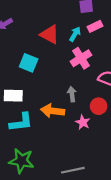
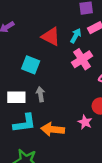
gray arrow: (72, 94) -> (40, 94), moved
orange arrow: (53, 111) -> (53, 129), moved

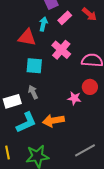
cyan arrow: (76, 36) -> (43, 24), moved
cyan square: (31, 65) -> (34, 66), moved
pink star: (85, 122) -> (74, 98), moved

